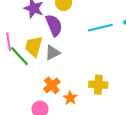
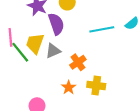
orange cross: (52, 85) -> (78, 62), moved
orange star: (70, 98) -> (69, 87), moved

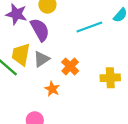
yellow cross: (96, 85) -> (110, 78), moved
orange star: (69, 87) -> (52, 89), moved

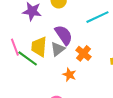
purple semicircle: (40, 30) -> (64, 35), moved

